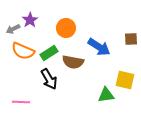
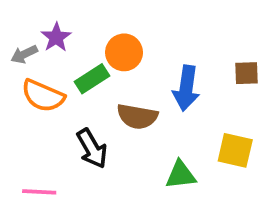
blue arrow: (99, 47) -> (186, 88), turned 65
green rectangle: (49, 53) -> (92, 79), moved
green triangle: (106, 95) -> (181, 175), moved

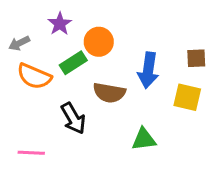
purple star: (56, 37) -> (60, 24), moved
yellow square: (235, 150) -> (187, 97), moved

